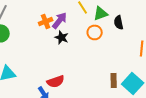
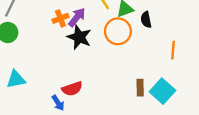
orange circle: (95, 32) -> (118, 31), size x1.5
black star: (62, 37) -> (79, 37), size x1.5

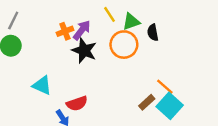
orange line: (173, 50) -> (165, 87), moved, turned -54
cyan triangle: (16, 79) -> (42, 85), moved, turned 36
brown rectangle: (140, 88) -> (147, 102), turned 49

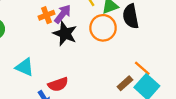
black semicircle: (153, 32) -> (131, 16), size x1.5

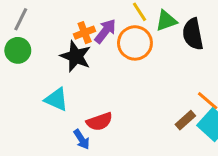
orange circle: (103, 28) -> (135, 43), moved
black star: (65, 34) -> (76, 56), moved

